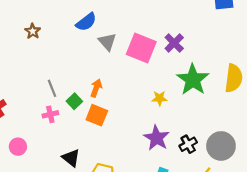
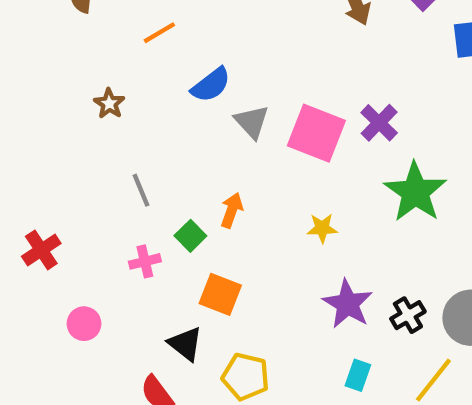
gray line: (52, 88) -> (141, 190), moved
yellow star: (160, 98) -> (322, 228), moved
orange square: (97, 115) -> (220, 294), moved

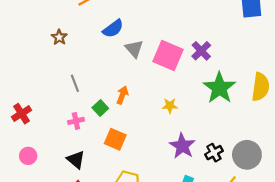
pink circle: (84, 324) -> (28, 156), moved
black triangle: (185, 344) -> (76, 160), moved

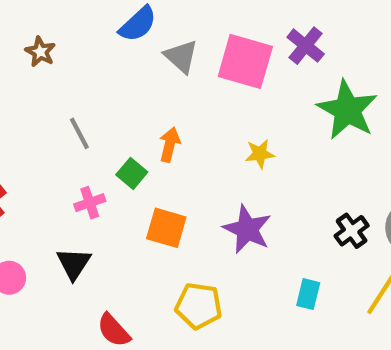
purple star: (182, 146) -> (247, 229), moved
black triangle: (76, 160) -> (74, 264), moved, turned 30

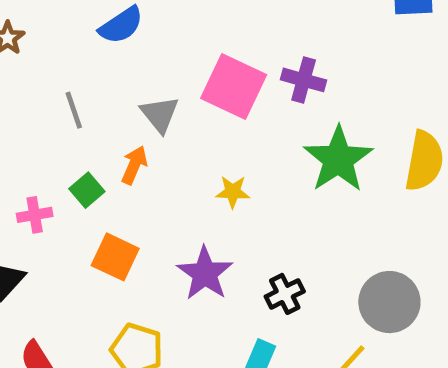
purple cross: (306, 46) -> (304, 80), turned -33
gray triangle: (181, 56) -> (160, 114), moved
gray line: (79, 133) -> (74, 110), moved
black cross: (352, 231) -> (285, 294), moved

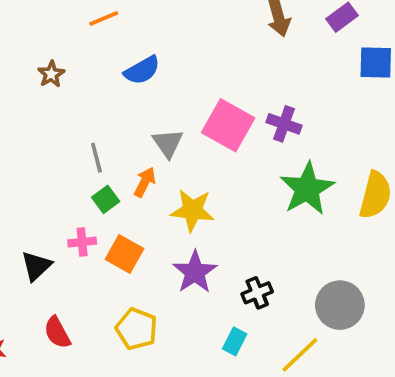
gray line: (74, 110) -> (96, 158), moved
yellow star: (233, 192) -> (192, 210), moved, size x1.6
pink cross: (35, 215) -> (82, 242), moved

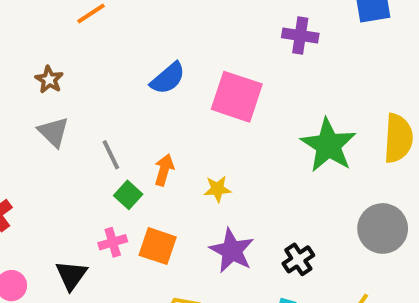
blue semicircle: (142, 70) -> (168, 78), moved
purple cross: (284, 124) -> (300, 36), moved
gray triangle: (168, 143) -> (53, 132), moved
yellow star: (192, 210) -> (217, 189), size x0.6
gray circle: (340, 305) -> (383, 228), moved

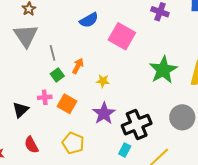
gray triangle: (53, 132) -> (26, 36), size x1.5
black cross: (298, 259) -> (137, 125), size x1.8

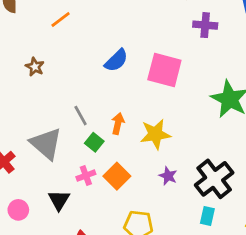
gray triangle: (26, 36) -> (46, 144), moved
yellow star: (103, 81) -> (155, 134), size x1.6
orange square: (67, 104) -> (117, 176), turned 30
purple star: (104, 113) -> (168, 176), size x0.6

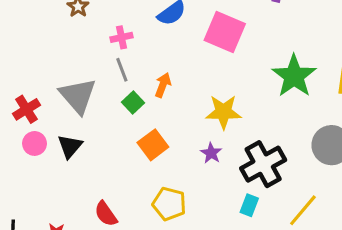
yellow star: (155, 134) -> (223, 112), moved
pink cross: (86, 176) -> (122, 37), moved
black triangle: (59, 200) -> (70, 146), moved
pink circle: (18, 210) -> (35, 143), moved

